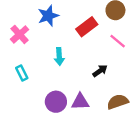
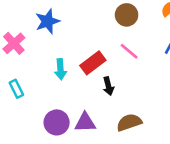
red rectangle: (87, 27) -> (93, 63), moved
black arrow: (100, 71) -> (108, 86), turned 112

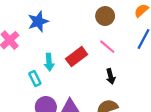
black arrow: (108, 86) -> (111, 76), moved
cyan rectangle: (16, 89) -> (35, 79), moved

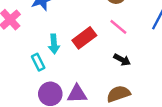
black arrow: (111, 76) -> (122, 60), turned -48

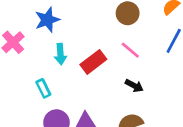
cyan arrow: (54, 44) -> (60, 54), moved

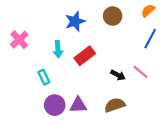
blue star: (47, 20) -> (75, 21), moved
pink line: (130, 50) -> (141, 72), moved

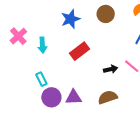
cyan arrow: (58, 49) -> (42, 45), moved
black arrow: (118, 75) -> (111, 69), turned -40
cyan rectangle: (44, 77) -> (41, 79), moved

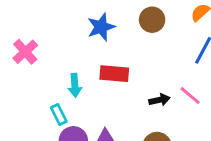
cyan arrow: (42, 45) -> (75, 85), moved
red rectangle: (80, 51) -> (114, 74), turned 42

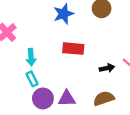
cyan arrow: (75, 85) -> (31, 57), moved

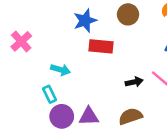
red rectangle: (73, 49) -> (101, 46), moved
cyan arrow: (31, 57) -> (60, 70), moved, turned -70

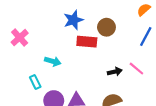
brown circle: (128, 14) -> (106, 27), moved
cyan rectangle: (49, 94) -> (35, 82), moved

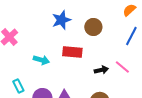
red rectangle: (87, 42) -> (72, 52), moved
cyan rectangle: (35, 82) -> (18, 86), moved

